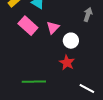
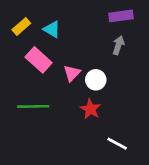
pink triangle: (53, 28) -> (72, 73), moved
green line: (34, 82) -> (33, 106), moved

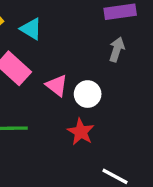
pink triangle: (72, 73) -> (57, 85), turned -36

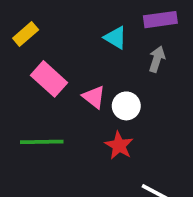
cyan triangle: (31, 29) -> (115, 38), moved

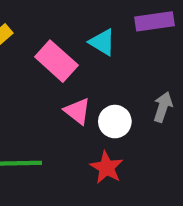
gray arrow: (157, 59) -> (163, 107), moved
pink rectangle: (49, 79) -> (56, 61), moved

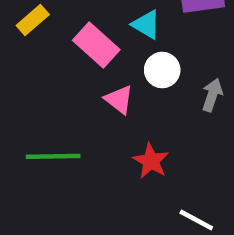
white circle: (115, 122) -> (162, 70), moved

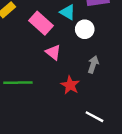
white circle: (162, 70) -> (85, 29), moved
gray arrow: (212, 95) -> (93, 64), moved

